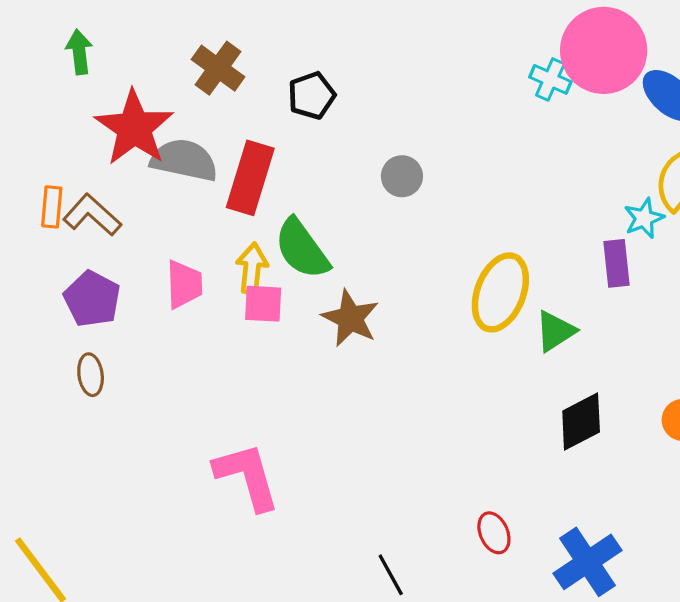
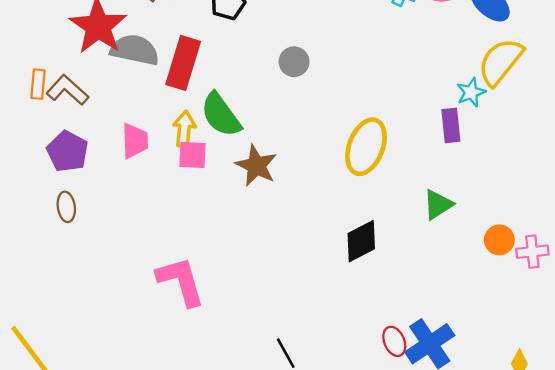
green triangle: (555, 331) -> (438, 205), moved
black diamond: (581, 421) -> (361, 241), moved
red ellipse: (494, 533) -> (394, 341), moved

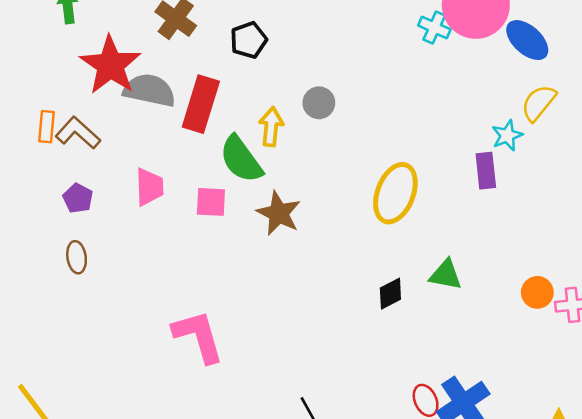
yellow semicircle: (500, 62) -> (539, 103), size x0.7
yellow arrow: (184, 129) -> (271, 127), moved
purple pentagon: (67, 151) -> (78, 198), size x0.7
green triangle: (438, 205) -> (446, 275), moved, turned 44
black diamond: (361, 241) -> (390, 294), size x0.7

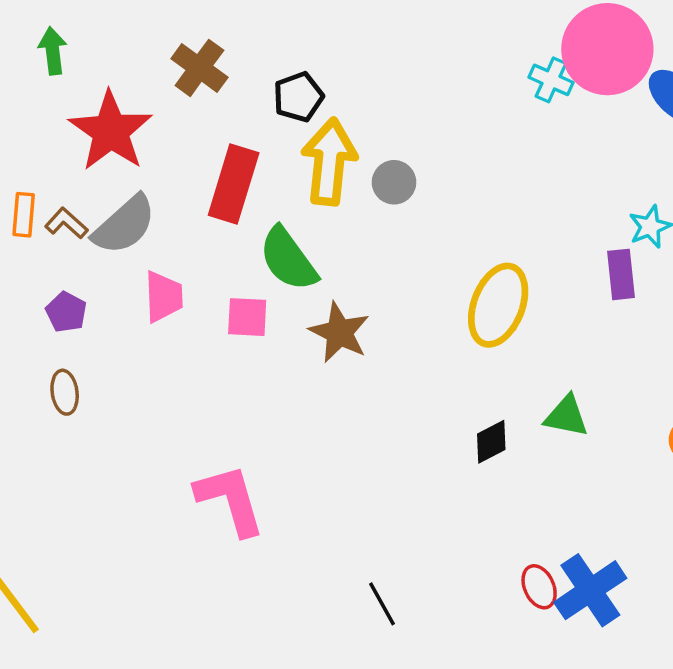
gray semicircle: (149, 90) -> (124, 225), moved, turned 126
yellow arrow: (271, 127) -> (329, 162), moved, size x1.6
brown L-shape: (78, 133) -> (66, 223), size x0.7

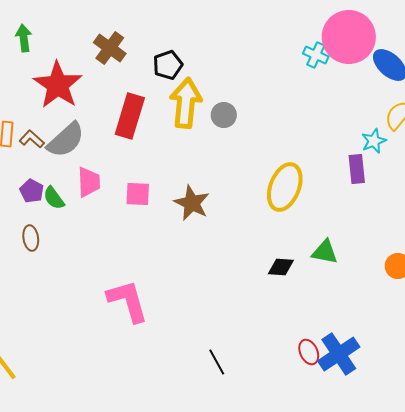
green semicircle: (288, 259) -> (54, 198), moved, size x0.6
black diamond: (491, 442) -> (281, 267), turned 32

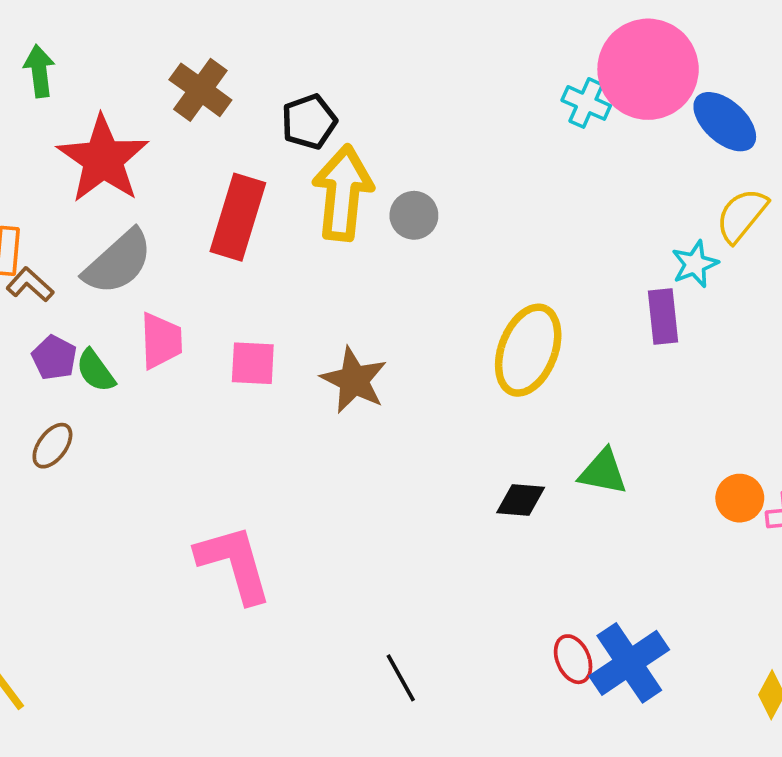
brown L-shape: (32, 139) -> (30, 285), moved
brown ellipse: (31, 238) -> (52, 446), turned 45

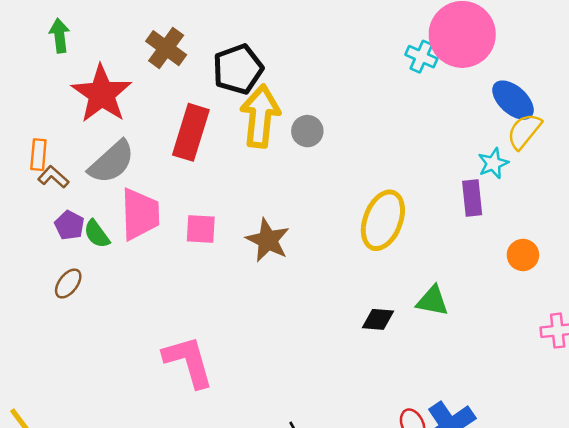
black pentagon: (309, 122) -> (238, 69), size x1.4
blue ellipse: (725, 122) -> (513, 100), moved
pink trapezoid: (161, 341) -> (140, 214), size x1.4
orange circle: (740, 498) -> (523, 255), moved

